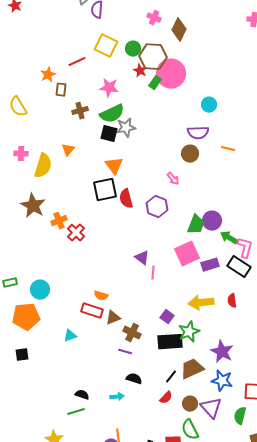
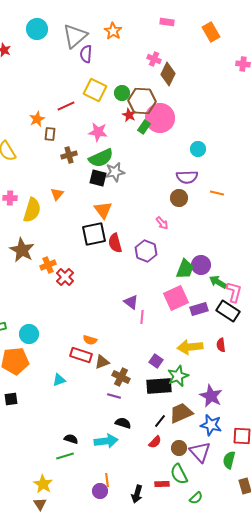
pink cross: (154, 18) -> (154, 59), moved
cyan arrow: (117, 397) -> (106, 441), size x1.6

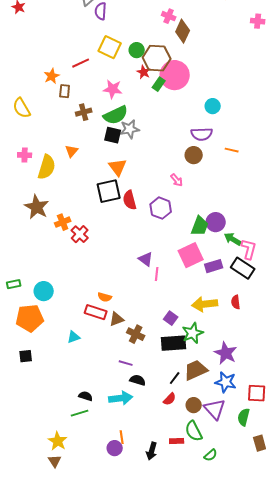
purple line: (114, 396) -> (126, 363), moved

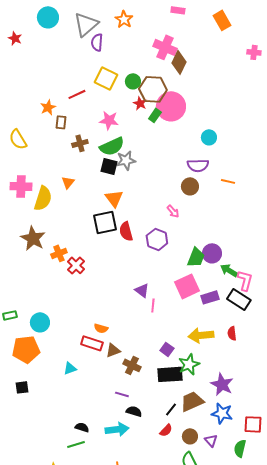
pink cross: (169, 16) -> (165, 47), size x1.6
pink cross: (25, 155) -> (21, 186), size x1.5
purple triangle: (215, 409) -> (211, 440), size x0.6

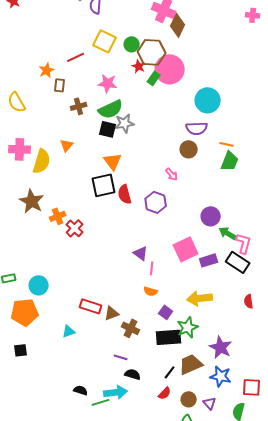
cyan circle: (209, 137) -> (208, 100), size x1.6
green trapezoid: (196, 257) -> (230, 161), moved
orange semicircle: (101, 328) -> (151, 291), moved
red semicircle: (232, 333) -> (249, 301), moved
green line: (76, 444) -> (101, 402), moved

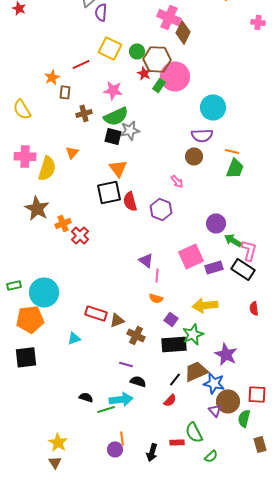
cyan circle: (39, 285) -> (44, 292), size x1.5
black square: (21, 350) -> (26, 357), size x1.6
blue star: (221, 376) -> (214, 383), moved
brown circle: (189, 399) -> (228, 401), moved, size x1.5

